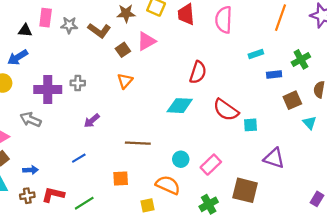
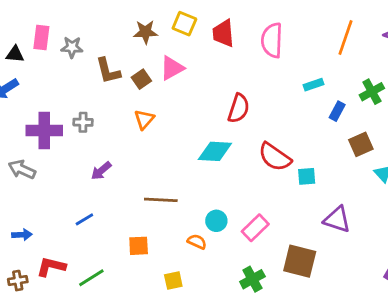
brown L-shape: (99, 30) -> (108, 71), moved, turned 40
blue rectangle: (274, 74) -> (337, 111), turned -56
orange semicircle: (168, 185) -> (197, 242), moved, size x0.6
brown cross: (27, 196) -> (18, 281), moved

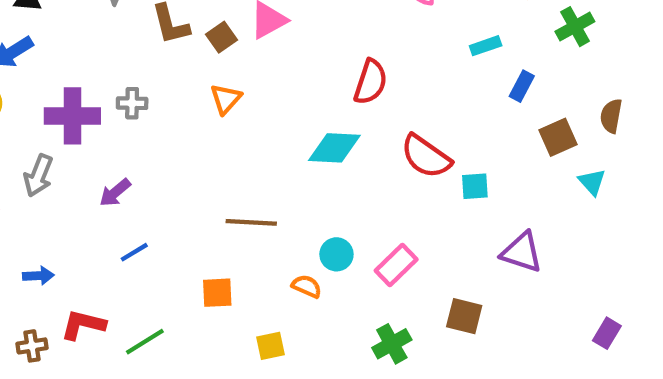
green cross: (372, 92) -> (575, 27), moved
gray arrow: (22, 169) -> (38, 176), turned -92
purple arrow: (101, 171) -> (115, 193), moved
brown square: (300, 261) -> (464, 316), size x0.7

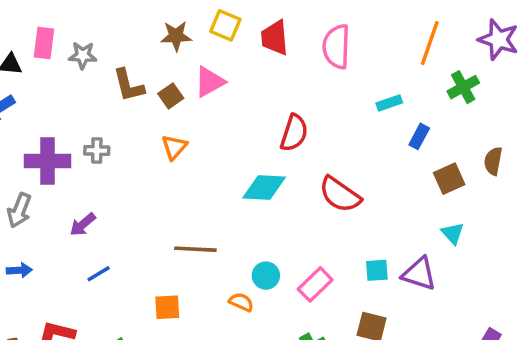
cyan triangle: (592, 182) -> (453, 233), moved
cyan square: (475, 186) -> (377, 270), moved
blue arrow: (38, 276) -> (19, 270), moved

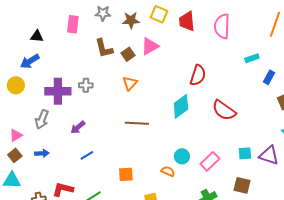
pink rectangle: (44, 43) -> (73, 24), moved
gray star: (83, 55) -> (103, 13), moved
cyan diamond: (264, 187) -> (181, 106), turned -40
brown line: (195, 249) -> (137, 123), moved

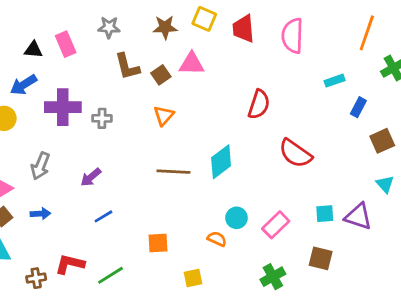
gray star: (103, 13) -> (109, 27), moved
pink rectangle: (73, 24) -> (66, 44), moved, turned -30
pink triangle: (150, 46) -> (192, 64), turned 30
purple cross: (58, 91) -> (63, 107), moved
cyan diamond: (181, 106) -> (221, 162), moved

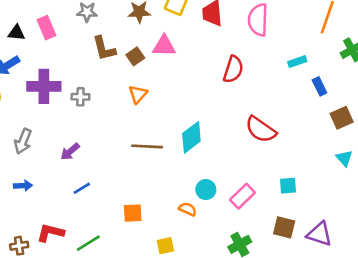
red semicircle: (259, 104) -> (233, 69), moved
blue rectangle: (358, 107) -> (319, 86), turned -54
purple triangle: (358, 216) -> (319, 234), moved

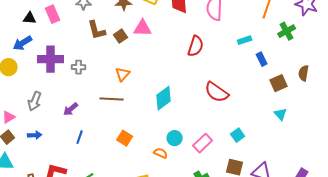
orange triangle: (138, 94) -> (123, 74), moved
brown line: (147, 146) -> (112, 99), moved
cyan square: (288, 186) -> (238, 135), turned -32
blue line: (82, 188) -> (80, 137), turned -40
orange square: (133, 213) -> (125, 138), moved, turned 35

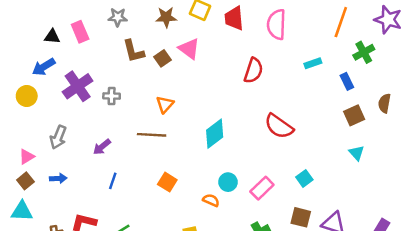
pink triangle: (143, 28) -> (189, 49), turned 36
purple cross: (51, 59) -> (78, 86), turned -35
blue rectangle: (262, 59) -> (347, 81), moved

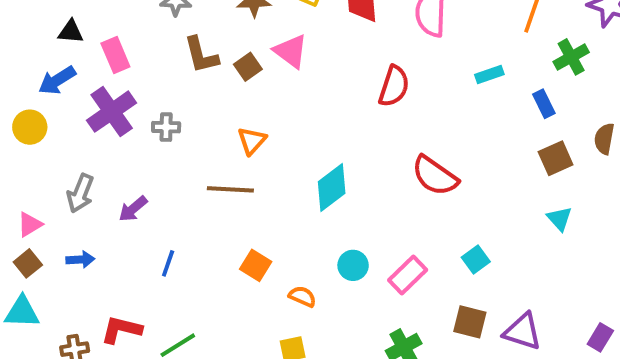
pink rectangle: (80, 32) -> (115, 55), moved
purple arrow: (102, 147) -> (133, 209), moved
orange semicircle: (211, 200) -> (302, 297), moved

